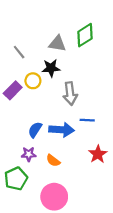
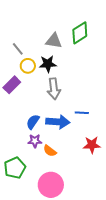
yellow circle: (33, 81) -> (28, 66), moved
gray arrow: (70, 94) -> (54, 89), moved
purple star: (29, 154) -> (35, 141), moved
red star: (98, 154) -> (92, 145), turned 30

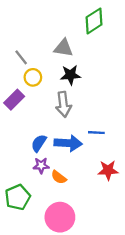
green diamond: (80, 33) -> (94, 21), moved
black star: (48, 64) -> (71, 75), moved

